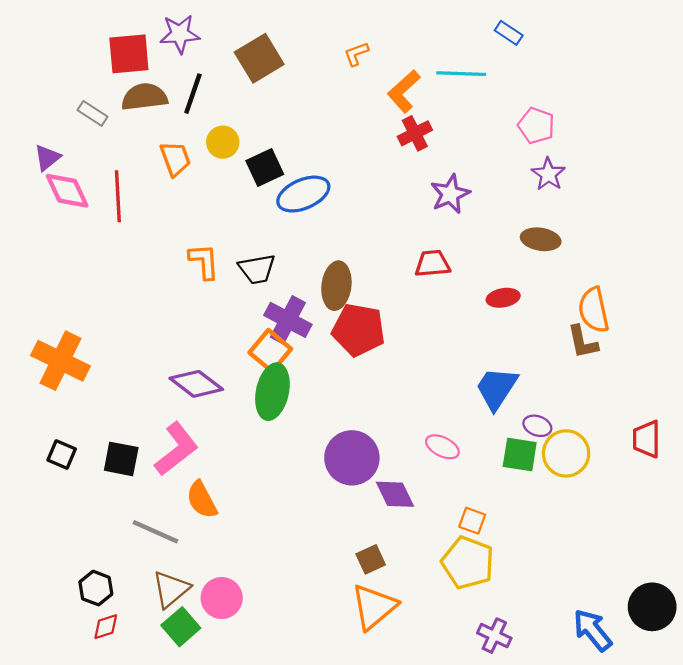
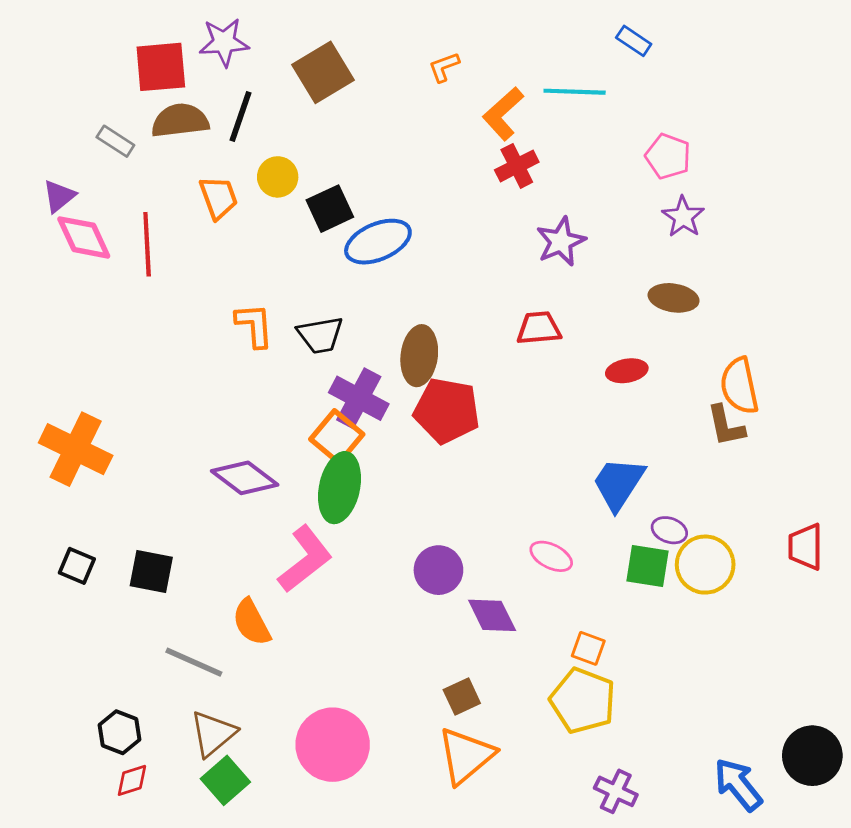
pink L-shape: (176, 449) -> (305, 559), moved
purple circle: (352, 458) -> (438, 570), size x0.7
pink circle: (222, 598) -> (333, 745), moved, size x1.4

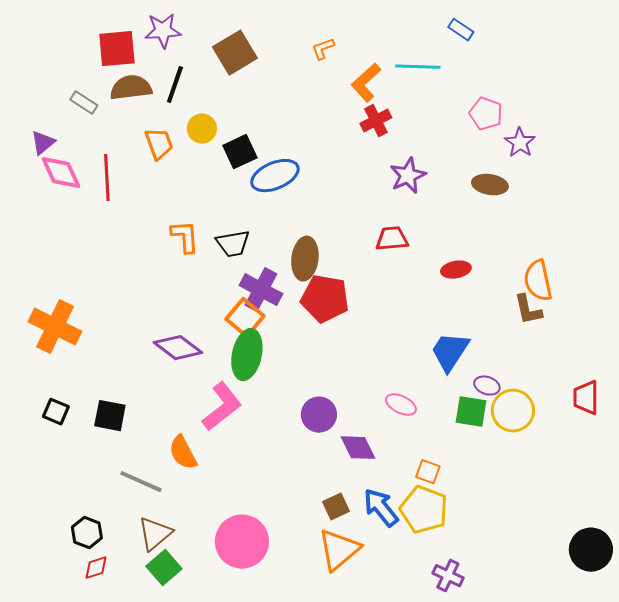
purple star: (683, 217) -> (520, 143), moved
brown ellipse: (674, 298) -> (490, 185), moved
blue arrow: (738, 785) -> (381, 508), moved

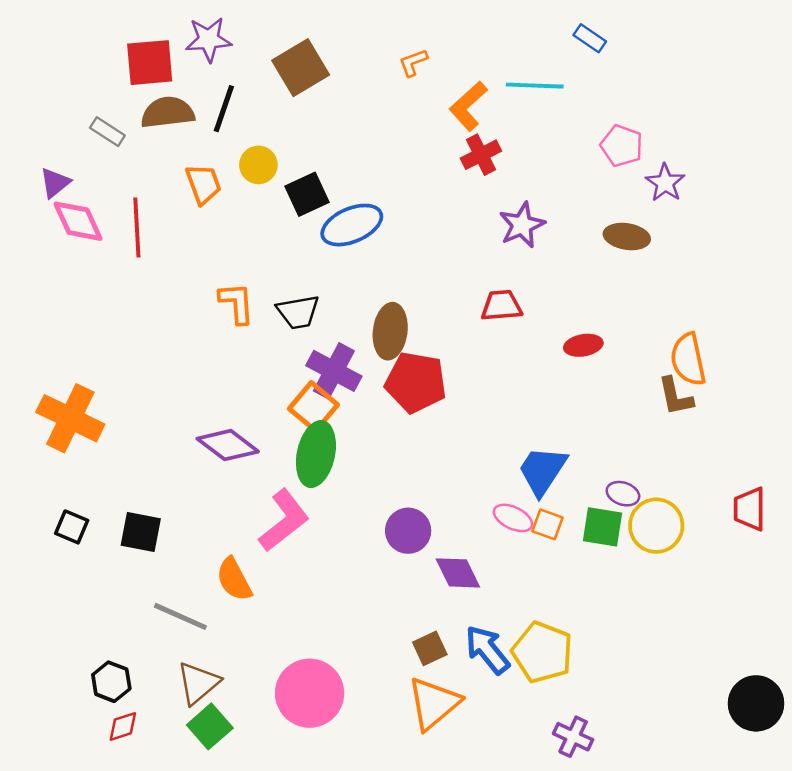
blue trapezoid: (450, 352) -> (542, 471), moved
orange square: (428, 472) -> (547, 524), moved

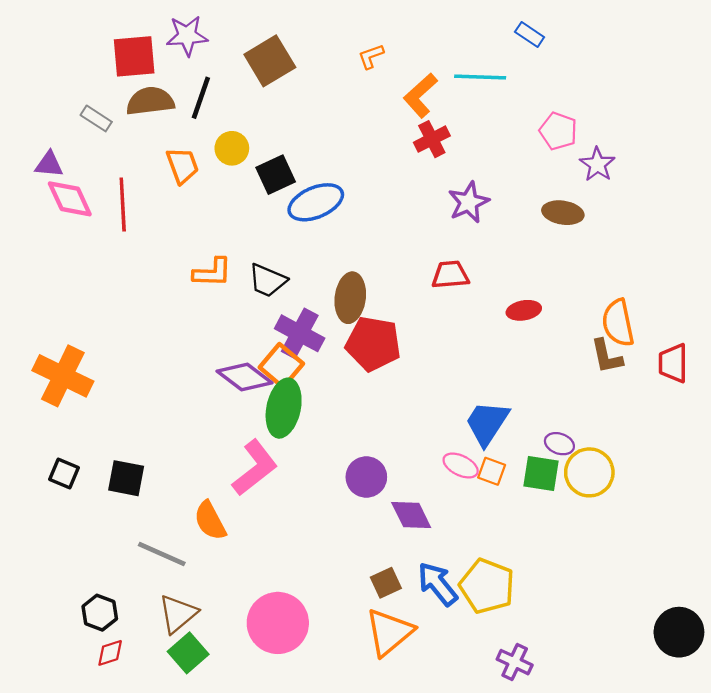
purple triangle: (55, 183) -> (49, 164), turned 44
orange L-shape: (237, 303) -> (212, 272), turned 96
black trapezoid: (298, 312) -> (267, 280), turned 33
purple diamond: (228, 445) -> (245, 377), moved
red trapezoid: (750, 509) -> (673, 363), moved

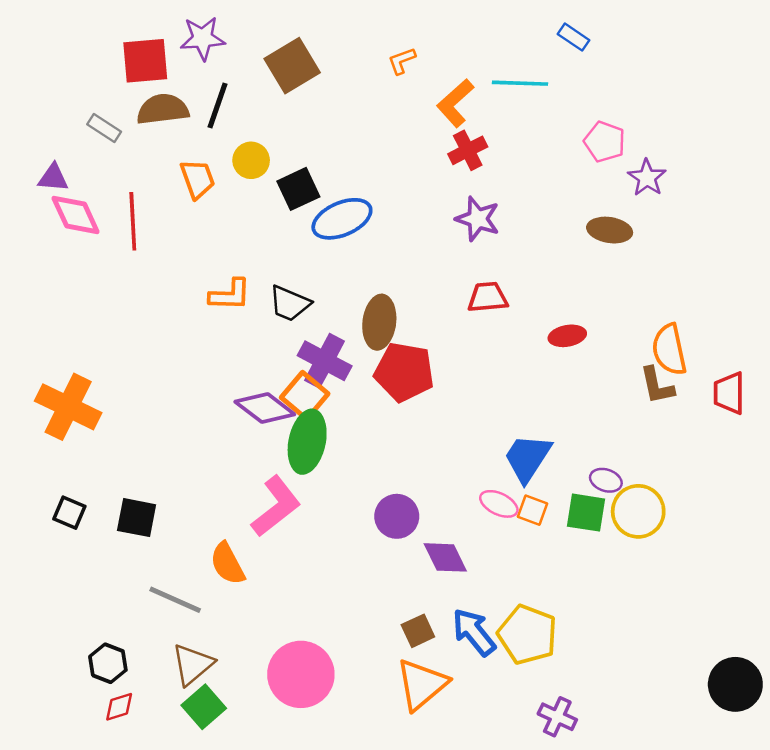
purple star: (469, 202) -> (478, 219), moved, turned -30

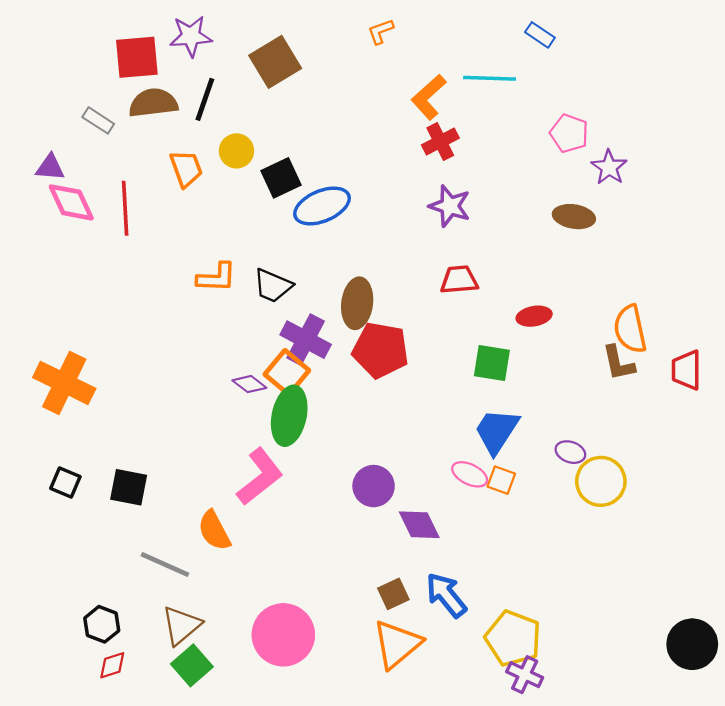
orange L-shape: (402, 61) -> (381, 31), moved
purple diamond: (265, 408) -> (249, 384), size x0.6
green square: (586, 513) -> (492, 363), moved
yellow pentagon: (527, 635) -> (513, 638), moved

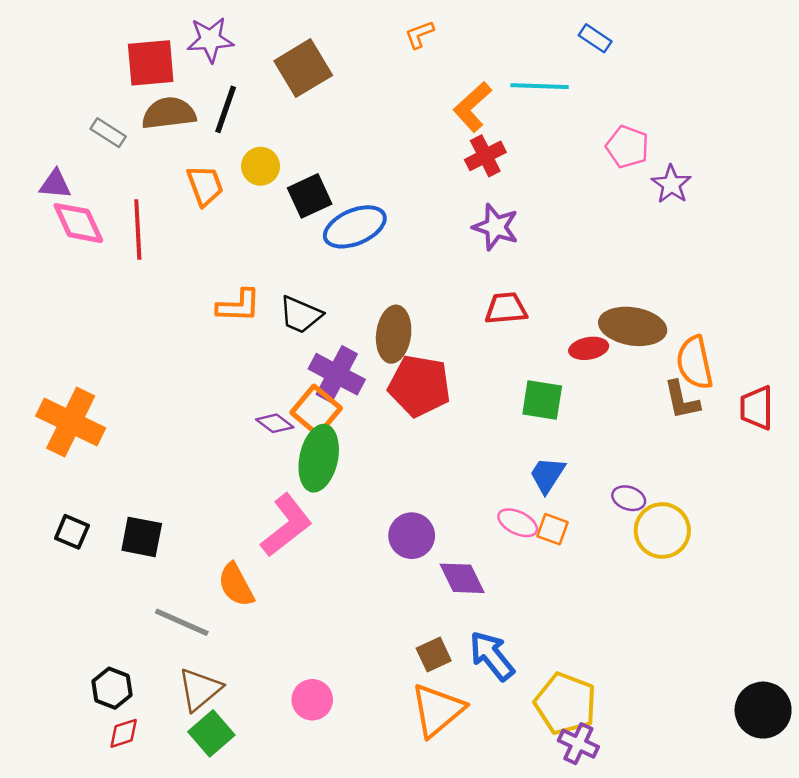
brown ellipse: (574, 217) -> (633, 326), moved, size x1.4
blue trapezoid: (497, 431) -> (547, 475), size x0.7
pink circle: (283, 635) -> (312, 700), size x0.6

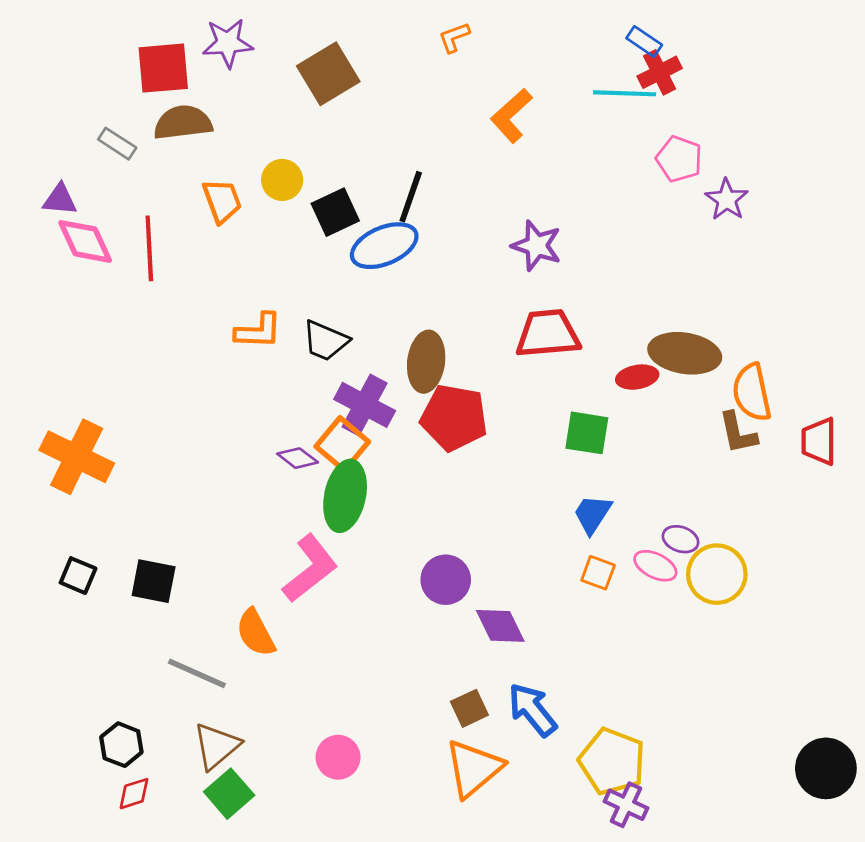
cyan line: (540, 86) -> (625, 93), moved
black line: (226, 109) -> (411, 197), moved
red cross: (485, 156) -> (660, 72), moved
red trapezoid: (506, 308) -> (548, 334), size x1.4
pink ellipse: (518, 523) -> (655, 566), moved

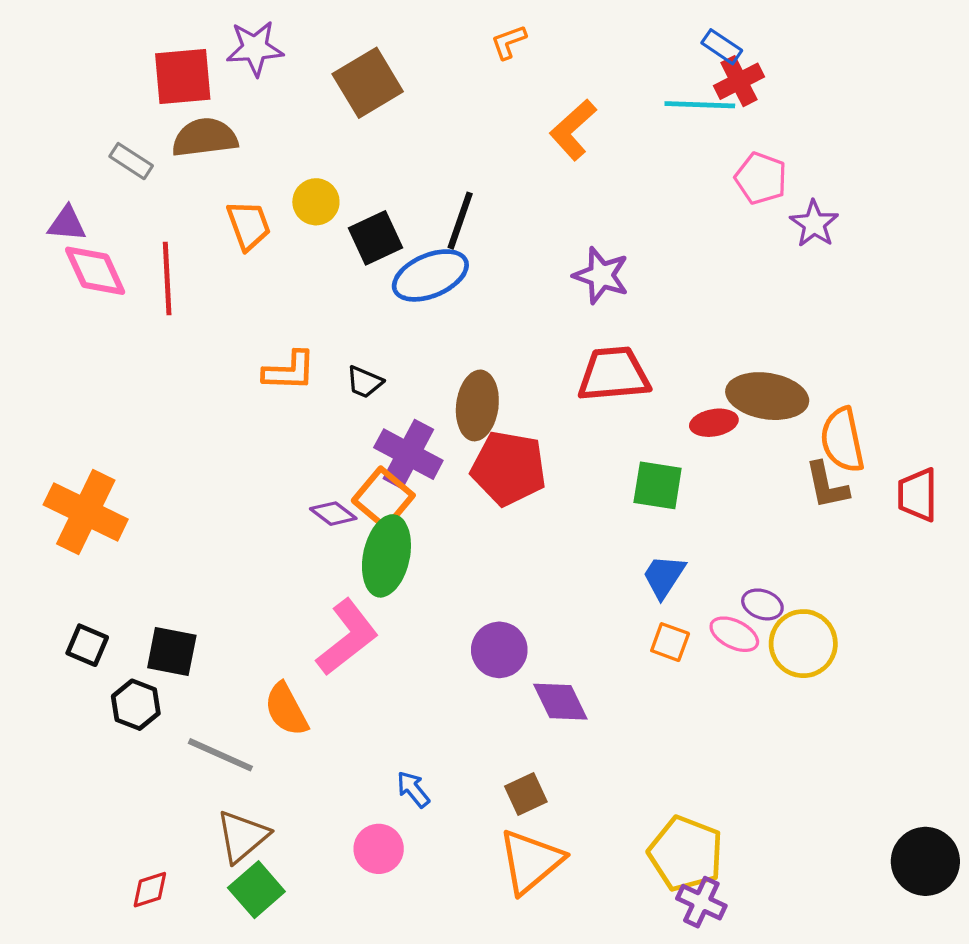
black trapezoid: (325, 341) -> (365, 382), size x0.7
blue arrow: (532, 710) -> (413, 789), moved, size x0.6
black hexagon: (121, 745) -> (136, 705), moved

